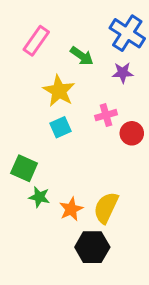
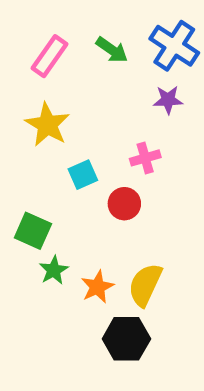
green arrow: (82, 56) -> (112, 50), moved
yellow star: (59, 91) -> (47, 125), moved
red circle: (132, 133) -> (124, 204), moved
green star: (39, 197) -> (54, 270), turned 30

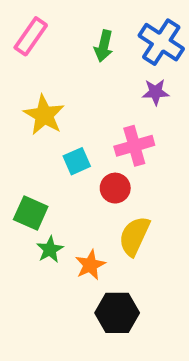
green arrow: (112, 50) -> (104, 46), turned 68
pink rectangle: (50, 56) -> (31, 36), moved
pink cross: (145, 158) -> (134, 146), size x1.4
yellow semicircle: (145, 285) -> (134, 236), moved

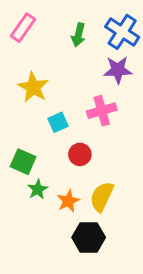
purple star: (155, 92) -> (118, 70), size x1.4
red circle: (115, 188) -> (80, 154), moved
yellow semicircle: (134, 236) -> (102, 197), moved

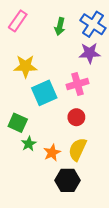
yellow star: (33, 87) -> (25, 66), turned -30
cyan square: (58, 122) -> (44, 93), size x1.6
red circle: (80, 154) -> (76, 117), moved

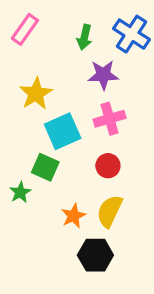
purple star: (90, 53) -> (103, 75), moved
yellow star: (25, 66) -> (36, 94), turned -30
green square: (18, 123) -> (45, 167), moved
green star: (29, 144) -> (20, 192), moved

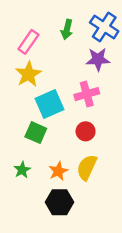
pink rectangle: (25, 29) -> (28, 42), moved
purple star: (103, 75) -> (98, 59), moved
green star: (20, 192) -> (22, 170), moved
black hexagon: (95, 255) -> (59, 202), moved

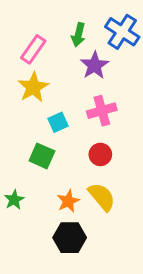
purple star: (98, 59) -> (95, 65), moved, turned -30
cyan square: (50, 104) -> (58, 122), size x0.6
yellow semicircle: (87, 167) -> (102, 197), turned 115
green star: (22, 170) -> (14, 200), moved

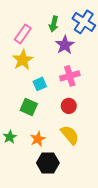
orange star: (68, 201) -> (38, 139), moved

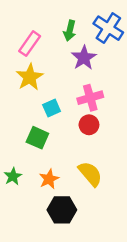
red circle: (69, 106) -> (89, 125), moved

